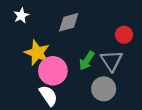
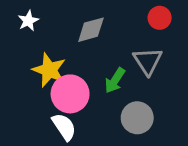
red circle: (124, 35) -> (160, 18), moved
gray triangle: (112, 61) -> (148, 61), moved

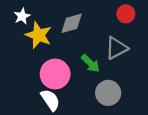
gray triangle: (148, 61) -> (116, 48), turned 35
yellow star: (49, 70) -> (39, 35), moved
green arrow: (115, 80) -> (90, 63), turned -78

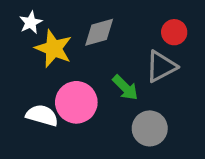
red circle: (126, 14) -> (174, 32), moved
white semicircle: (50, 100) -> (42, 115), moved, turned -40

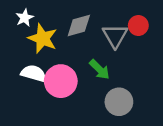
gray triangle: (161, 66) -> (115, 36), moved, turned -32
white semicircle: (42, 115) -> (34, 73), moved

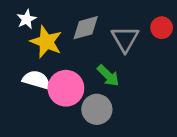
red circle: (138, 26) -> (162, 28), moved
gray circle: (119, 102) -> (97, 109), moved

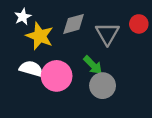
gray circle: (97, 109) -> (103, 86), moved

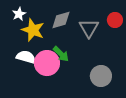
green arrow: (93, 65) -> (61, 54), moved
gray circle: (103, 86) -> (101, 76), moved

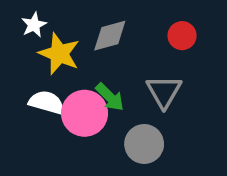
red circle: (115, 20) -> (182, 36), moved
gray triangle: (89, 28) -> (164, 92), moved
gray circle: (101, 76) -> (144, 144), moved

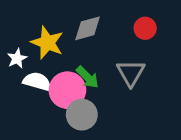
white star: (34, 25) -> (17, 58), moved
gray circle: (144, 144) -> (82, 115), moved

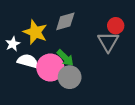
red circle: (145, 28) -> (116, 26), moved
gray triangle: (131, 73) -> (108, 42), moved
gray circle: (82, 115) -> (70, 77), moved

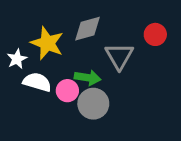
gray triangle: (108, 42) -> (119, 56), moved
green arrow: (65, 58) -> (88, 78), turned -36
pink circle: (50, 68) -> (67, 91), size x0.6

